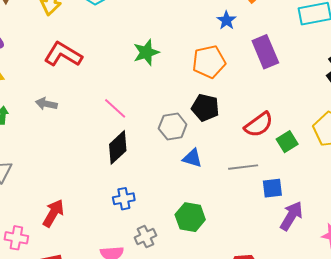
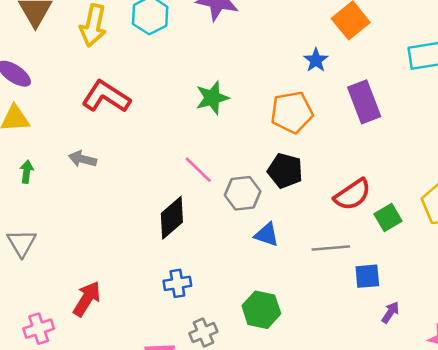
pink line: (115, 108) -> (198, 170), moved
purple arrow: (291, 216) -> (390, 312), size x0.6
pink cross: (16, 238) -> (39, 329), turned -30

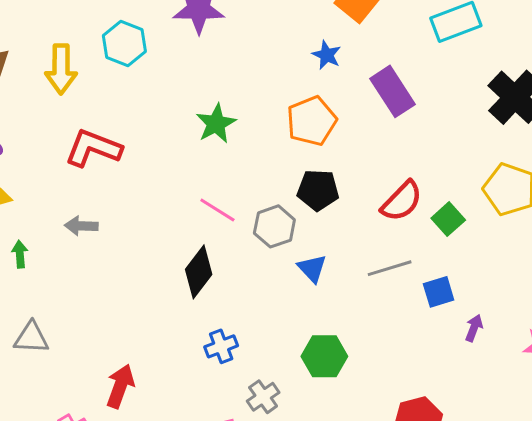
blue triangle: (267, 235) -> (312, 268), turned 40
gray triangle: (22, 243) -> (31, 338), turned -44

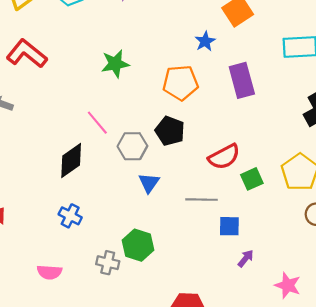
blue cross: (221, 346) -> (70, 216), turned 30
gray cross: (263, 397) -> (108, 263), moved, turned 30

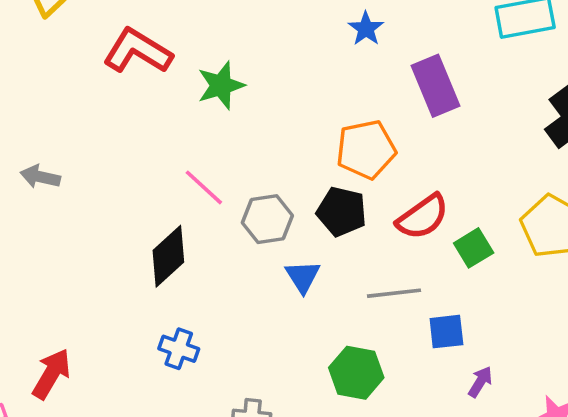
red L-shape: (27, 54) -> (138, 51), moved
orange pentagon: (180, 83) -> (366, 149), moved
black pentagon: (170, 131) -> (342, 212), moved
green hexagon: (138, 245) -> (356, 373), moved

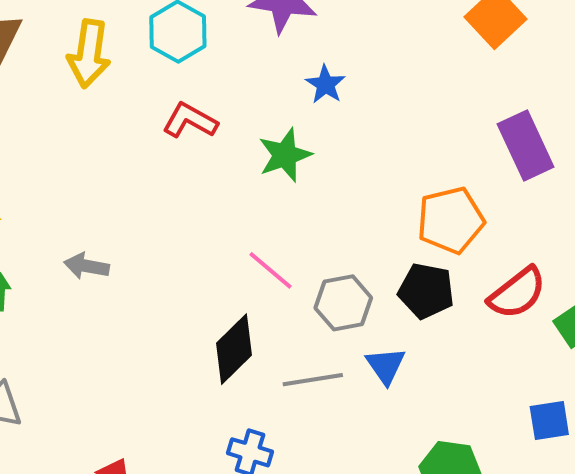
blue star: (366, 29) -> (325, 84), moved
red L-shape: (138, 51) -> (190, 121), size x0.7
gray line: (394, 293) -> (313, 380), moved

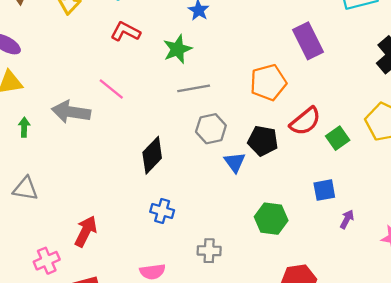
gray arrow: (87, 266) -> (71, 112), size x1.6
pink line: (271, 270) -> (111, 89), moved
black pentagon: (426, 291) -> (263, 141), moved
gray line: (313, 380) -> (194, 88), moved

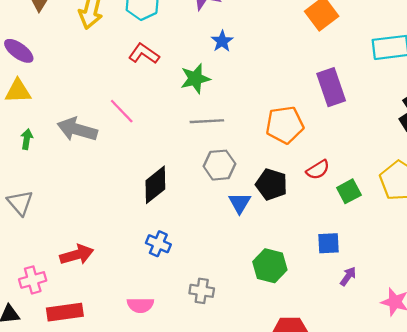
red semicircle: (305, 121) -> (318, 170), size x0.7
gray triangle: (25, 189) -> (20, 203), turned 32
red arrow: (86, 231) -> (77, 255), turned 40

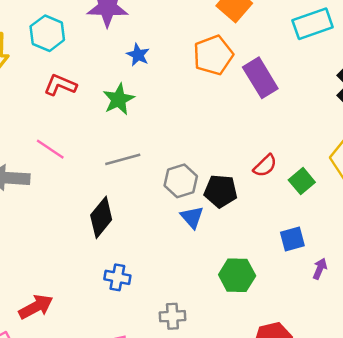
gray line: (207, 121) -> (123, 159), moved
orange pentagon: (285, 125) -> (213, 55), moved
gray hexagon: (219, 165) -> (181, 181), moved

